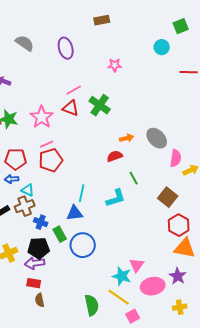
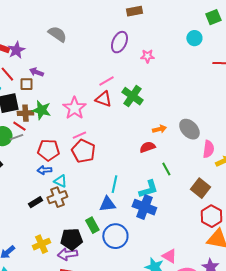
purple ellipse: (66, 48) -> (119, 42), moved, turned 40
red pentagon: (51, 160) -> (83, 151), turned -30
blue cross: (41, 222) -> (144, 207), moved, size x1.6
pink triangle: (137, 265) -> (169, 256), turned -35

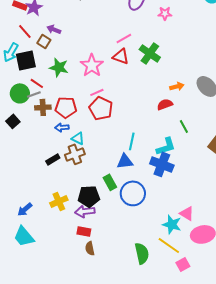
brown square: (26, 84) -> (44, 41), turned 32
brown cross: (25, 113) -> (43, 107), moved

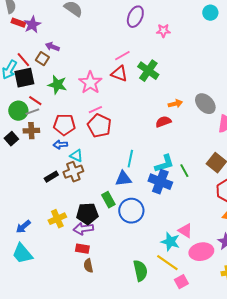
red line: (25, 31) -> (23, 60), moved
brown cross: (43, 107) -> (31, 131), moved
green line: (184, 126) -> (184, 171), moved

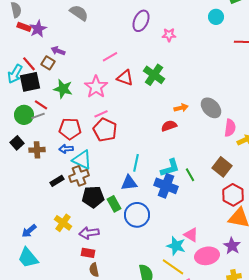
pink line: (122, 56) -> (110, 57), moved
brown cross: (31, 131) -> (37, 150), moved
cyan triangle: (76, 156) -> (82, 160), size x1.5
black pentagon: (87, 214) -> (93, 197), moved
yellow cross: (57, 219) -> (63, 223), turned -30

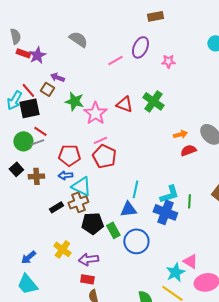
pink line: (110, 57) -> (115, 60), moved
green star: (63, 89) -> (74, 101), moved
red semicircle: (169, 126) -> (188, 150), moved
green line: (190, 175) -> (189, 201), turned 32
cyan star: (176, 246) -> (175, 272), turned 30

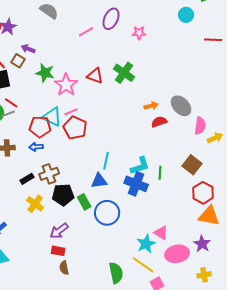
cyan triangle: (81, 186) -> (52, 117), moved
yellow cross: (62, 249) -> (35, 204), moved
purple arrow: (88, 259) -> (59, 231), turned -30

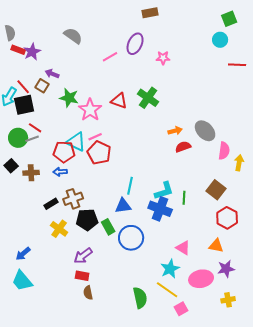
cyan circle: (186, 15) -> (220, 40), moved
yellow arrow: (215, 138) -> (239, 163), turned -56
orange triangle: (209, 216) -> (216, 246), moved, size x0.7
pink triangle: (161, 233) -> (183, 248), moved
purple star: (202, 244) -> (226, 269), turned 30

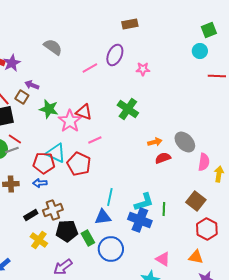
red triangle: (119, 101) -> (84, 112), moved
pink line: (95, 137) -> (95, 140), moved

